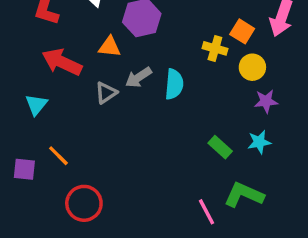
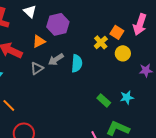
orange triangle: (109, 47) -> (39, 41), turned -32
yellow cross: (215, 48) -> (101, 42), turned 32
purple star: (266, 101) -> (146, 70), moved

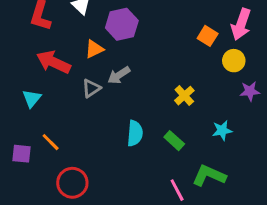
yellow cross: (101, 42) -> (184, 96), moved
yellow circle: (123, 53) -> (234, 61), moved
cyan semicircle: (77, 63) -> (135, 133), moved
green rectangle: (104, 100) -> (174, 141), moved

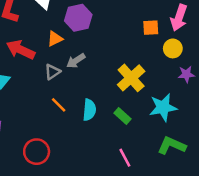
orange square: (208, 36) -> (151, 28), turned -35
yellow cross: (184, 96) -> (131, 78), size x1.6
cyan star: (222, 130) -> (163, 107), size x1.6
orange line: (51, 142) -> (59, 105), moved
green L-shape: (209, 176) -> (172, 145), moved

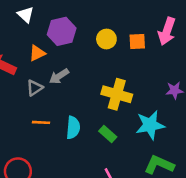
yellow circle: (173, 48) -> (106, 39), moved
yellow cross: (131, 78) -> (117, 94), turned -32
orange line: (59, 105) -> (41, 122), turned -42

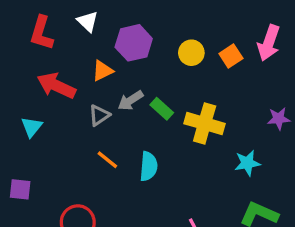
orange square: (137, 42) -> (231, 56), turned -30
orange line: (41, 122) -> (107, 160), turned 36
cyan star: (150, 125) -> (247, 163), size x0.7
green rectangle: (108, 134) -> (162, 109), moved

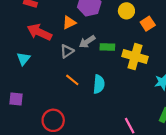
orange square: (231, 56) -> (148, 24), moved
green rectangle: (162, 109) -> (107, 47), turned -40

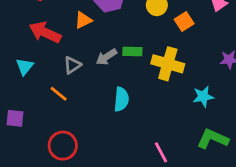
gray arrow: (87, 42) -> (106, 57), moved
gray triangle: (67, 51) -> (72, 65), moved
orange line: (72, 80) -> (59, 94), moved

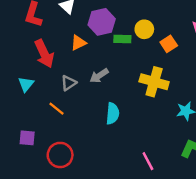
red arrow: (45, 32) -> (44, 54), turned -140
green rectangle: (132, 52) -> (122, 39), moved
purple square: (15, 118) -> (27, 138), moved

